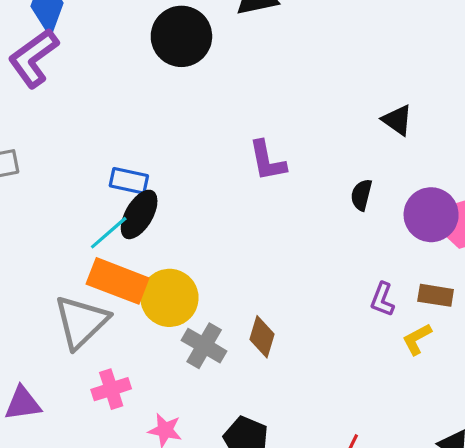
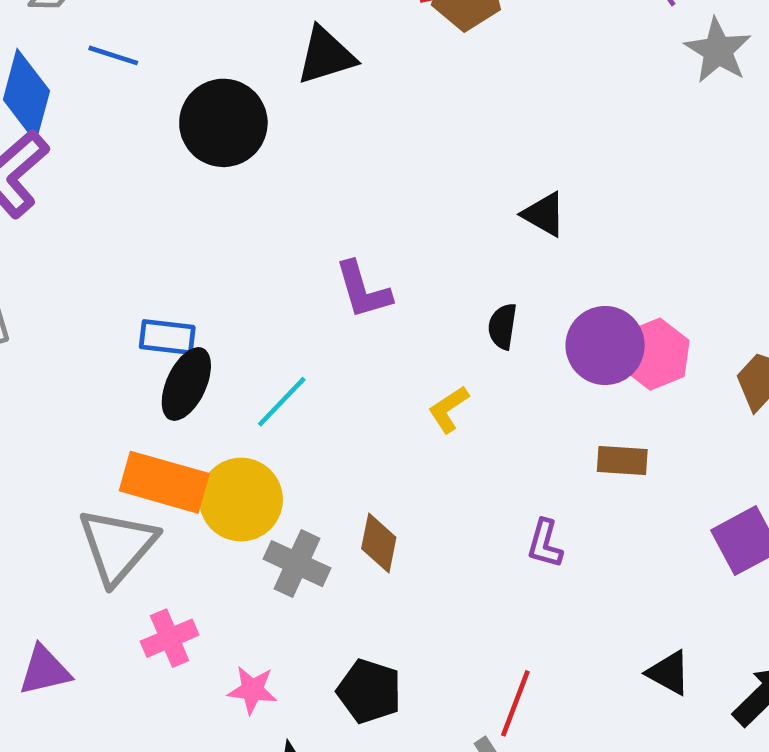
cyan line: (109, 233) -> (282, 402), moved
purple L-shape: (382, 299) -> (545, 544), moved
yellow L-shape: (417, 339) -> (448, 409), moved

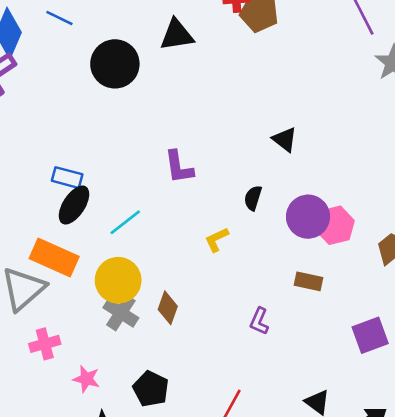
yellow circle: (241, 500) -> (118, 280), moved

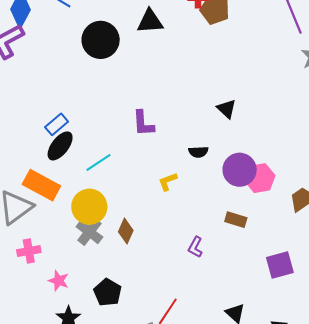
blue rectangle: (67, 178) -> (57, 124), turned -60
black semicircle: (253, 198) -> (198, 152), turned -114

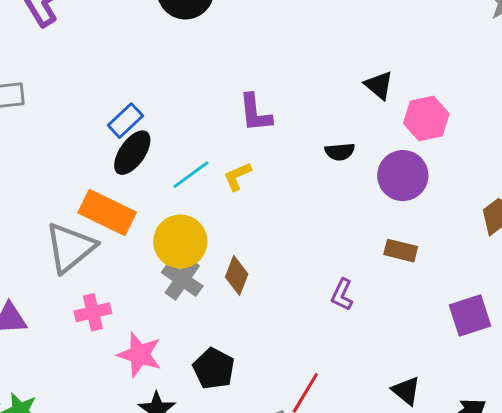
pink hexagon: (260, 178) -> (426, 119), moved
yellow L-shape: (168, 182) -> (237, 176), moved
pink star: (59, 281) -> (140, 355), size x1.4

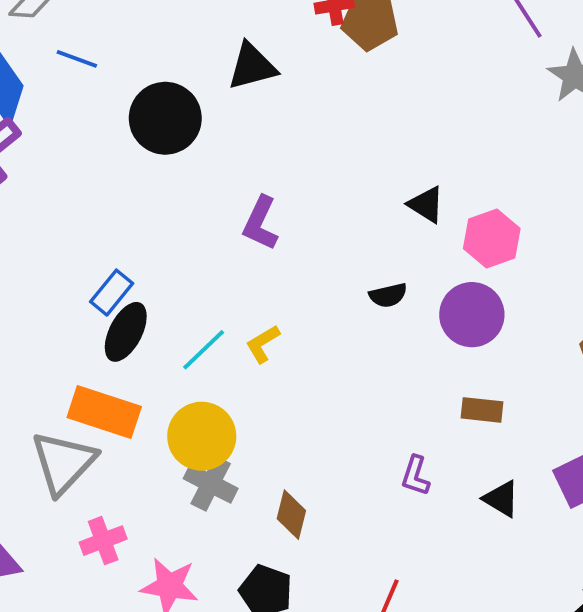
purple L-shape: (255, 113) -> (260, 223), moved, turned 39
brown diamond: (237, 275) -> (291, 515), moved
black triangle: (406, 391) -> (501, 499), moved

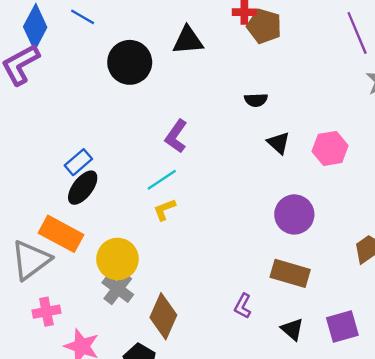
pink hexagon: (492, 238) -> (330, 148), moved
black semicircle: (388, 295) -> (256, 100), moved
cyan line: (204, 350) -> (162, 180), moved
brown rectangle: (482, 410) -> (290, 273), size x1.5
brown diamond: (291, 515) -> (163, 316), size x1.5

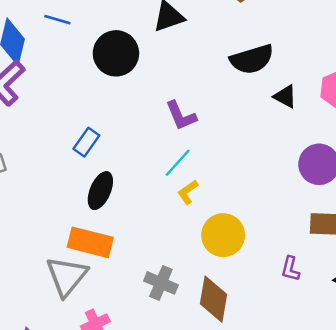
black semicircle: (256, 100) -> (252, 59), size x1.8
purple L-shape: (176, 136) -> (181, 116), turned -44
blue rectangle: (78, 162) -> (86, 142), moved
yellow circle: (117, 259) -> (223, 235), moved

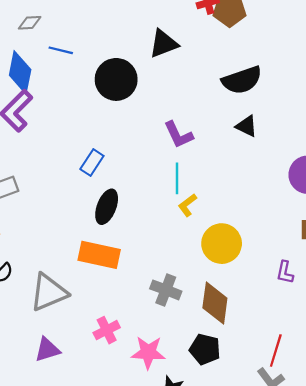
black triangle: (285, 96) -> (247, 126), moved
cyan line: (178, 163) -> (177, 178), turned -40
gray triangle: (67, 276) -> (49, 292), moved, turned 30

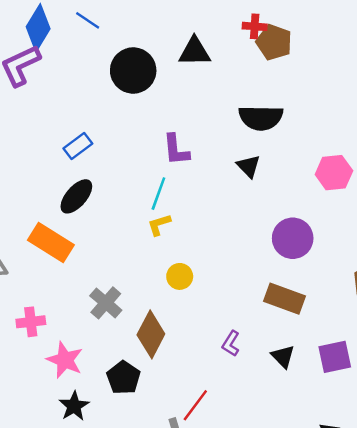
yellow circle: (222, 244) -> (180, 276), size x0.6
purple L-shape: (285, 272) -> (231, 344), moved

